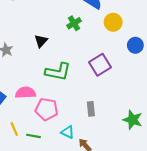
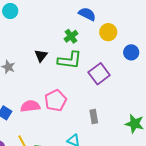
green L-shape: (58, 72) -> (70, 60), moved
pink pentagon: (47, 109) -> (56, 100), moved, turned -30

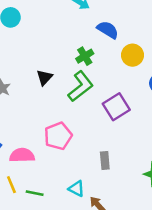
green L-shape: (70, 60) -> (81, 86), turned -50
pink semicircle: (30, 106) -> (22, 155), moved

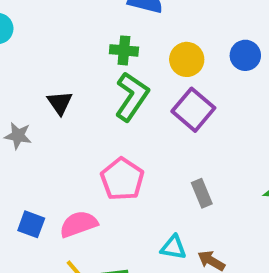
yellow circle: (132, 55) -> (187, 59), moved
green cross: (85, 56) -> (124, 50), turned -36
black triangle: (44, 77) -> (60, 103), moved

